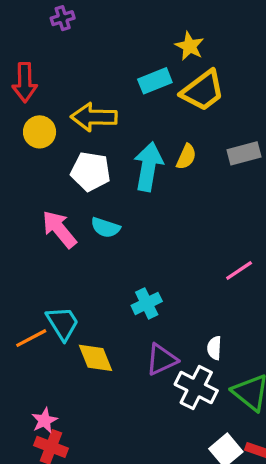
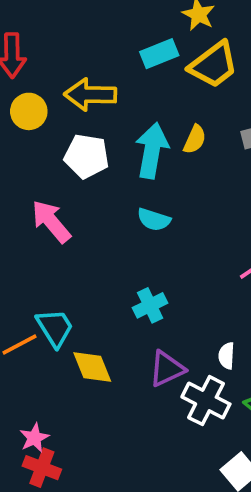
cyan semicircle: (105, 228) -> (154, 220), moved

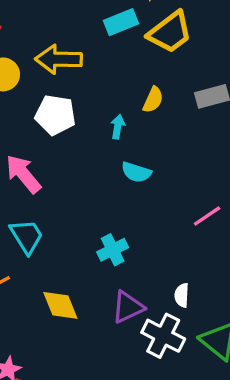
cyan arrow: (152, 151) -> (118, 127), moved, size x0.5
cyan semicircle: (154, 220) -> (136, 172), moved
cyan trapezoid: (55, 328) -> (27, 236), moved

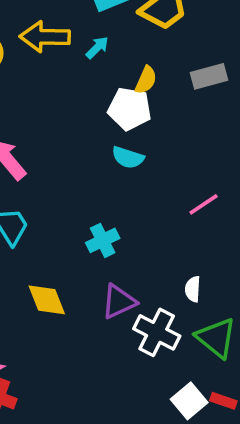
white pentagon: (55, 115) -> (130, 109), moved
cyan arrow: (118, 127) -> (97, 48), moved, turned 35
white semicircle: (182, 295) -> (193, 289), moved

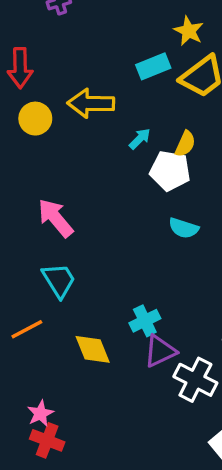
cyan arrow: (97, 48) -> (140, 139), moved
cyan semicircle: (128, 158) -> (184, 228), moved
cyan cross: (103, 240) -> (145, 321), moved

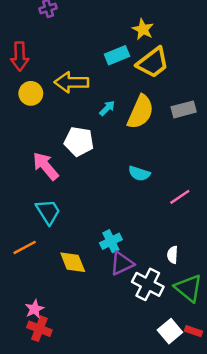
yellow semicircle: (185, 144) -> (140, 112), size x1.8
white pentagon: (170, 171) -> (79, 141), moved

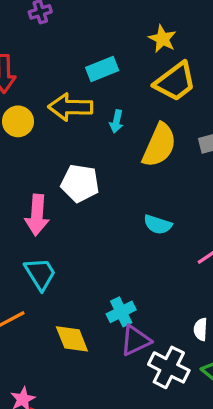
cyan rectangle: (117, 55) -> (102, 69), moved
cyan arrow: (107, 108) -> (116, 121), moved, turned 147
pink arrow: (46, 166) -> (37, 215), turned -136

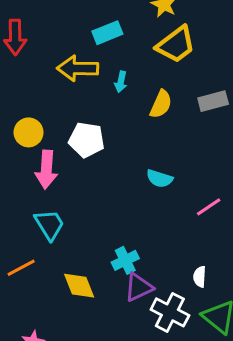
yellow circle: (18, 121) -> (29, 132), moved
yellow semicircle: (159, 145) -> (161, 104), size x0.7

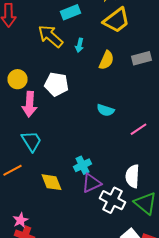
yellow arrow: (78, 68) -> (50, 36), turned 40
white semicircle: (200, 277) -> (132, 176), size x1.6

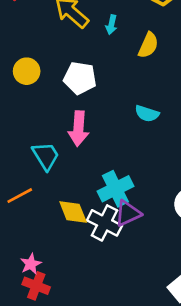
pink arrow: (30, 104) -> (79, 129), moved
cyan cross: (82, 165) -> (115, 189), size x1.4
white cross: (112, 200) -> (105, 223), moved

